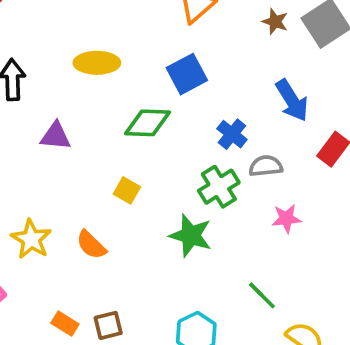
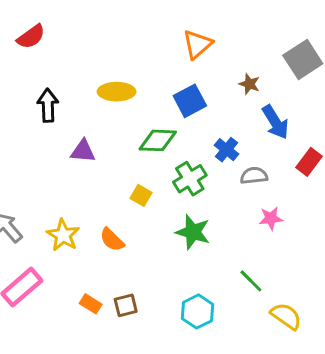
brown star: (275, 22) -> (249, 84), moved
green cross: (219, 187) -> (190, 179), moved

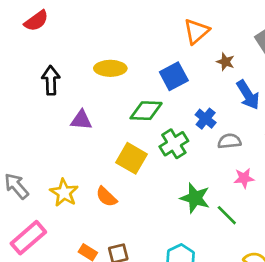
orange triangle: (197, 44) -> (196, 31), moved
yellow square: (141, 195) -> (132, 158), size x1.6
green star: (193, 232) -> (195, 198), moved
green line: (251, 281) -> (227, 215), moved

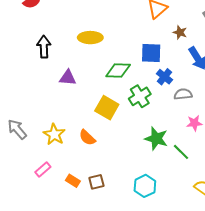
blue square: (174, 76) -> (151, 53), moved, turned 30
pink rectangle: (28, 238) -> (43, 169), moved, size x0.6

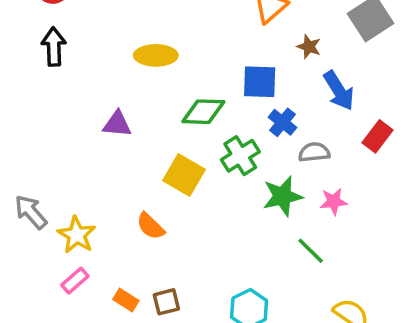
black arrow: (44, 47) -> (54, 47), moved
yellow star: (54, 134) -> (77, 235), moved
green star: (156, 139) -> (283, 196), moved, turned -30

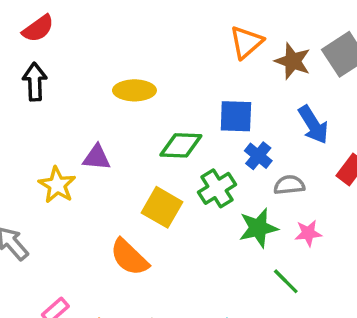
brown star: (309, 47) -> (293, 61), moved, size x1.5
orange semicircle: (151, 226) -> (129, 257), size x1.4
yellow star: (77, 235) -> (57, 185), moved

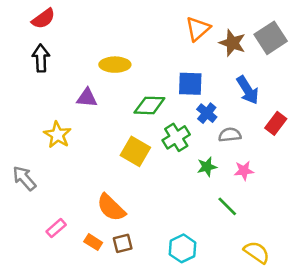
purple triangle: (97, 157) -> (87, 98), moved
green star: (258, 228) -> (207, 167), size x0.7
orange semicircle: (129, 257) -> (111, 208), moved

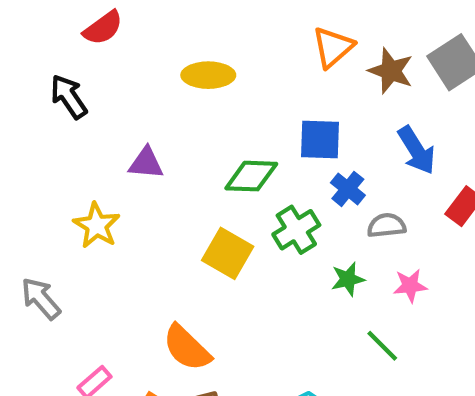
red semicircle: (43, 19) -> (103, 28), moved
black arrow: (41, 58) -> (69, 97), turned -32
yellow ellipse: (115, 65) -> (208, 75), moved

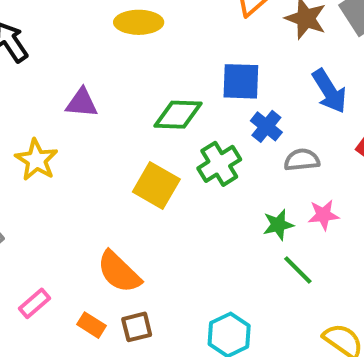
green star: (348, 279) -> (278, 225), moved

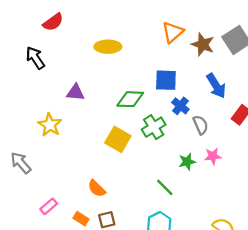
gray semicircle: (302, 160) -> (201, 125), turned 72
green line: (298, 270) -> (165, 187), moved
orange semicircle: (119, 272) -> (97, 189), size x0.7

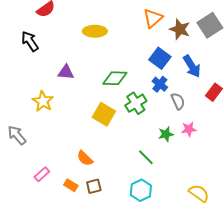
blue square: (166, 80) -> (160, 58), moved, turned 35

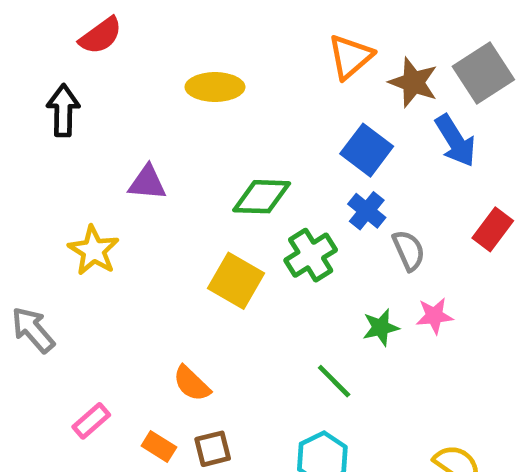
black arrow: (30, 41) -> (63, 110), turned 35
blue arrow: (192, 66) -> (455, 141), moved

